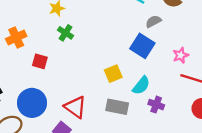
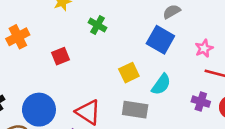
green cross: (66, 33) -> (98, 25), moved
red square: (40, 61) -> (60, 56), moved, turned -35
purple cross: (156, 105) -> (201, 102), moved

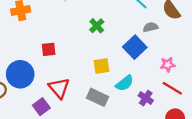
green cross: (98, 25) -> (97, 26), moved
red square: (60, 56) -> (49, 49), moved
purple cross: (201, 102) -> (146, 98), moved

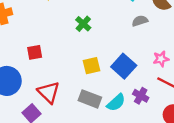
blue square: (135, 47) -> (124, 66), moved
cyan semicircle: (125, 83) -> (116, 103), moved

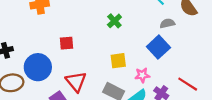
pink star: (161, 59) -> (142, 75), moved
blue square: (124, 66) -> (158, 47), moved

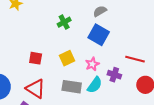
green cross: (114, 21) -> (64, 22), moved, turned 32
red square: (66, 43) -> (36, 58), moved, turned 32

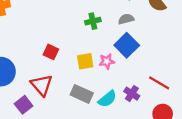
gray semicircle: (100, 11) -> (126, 19), moved
pink star: (92, 64) -> (107, 61), moved

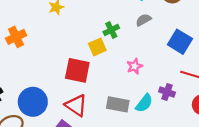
blue square: (127, 45) -> (180, 42), moved
red square: (51, 52) -> (77, 70), size x1.6
yellow square: (85, 61) -> (97, 47), moved

